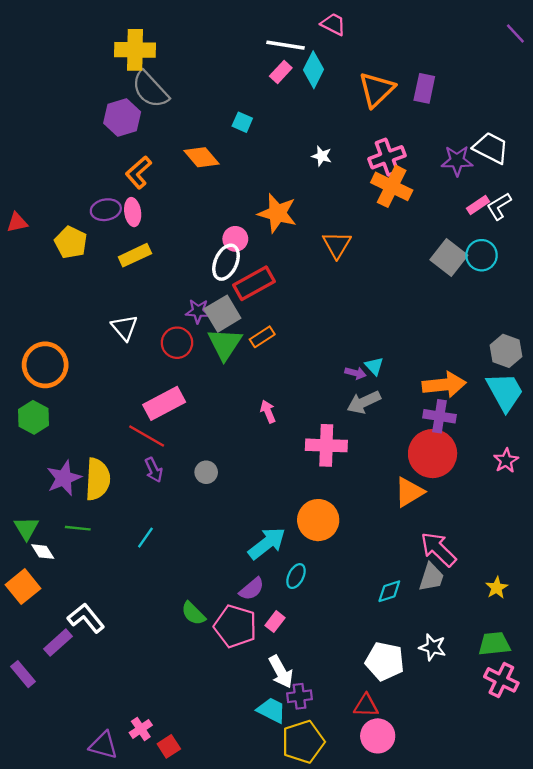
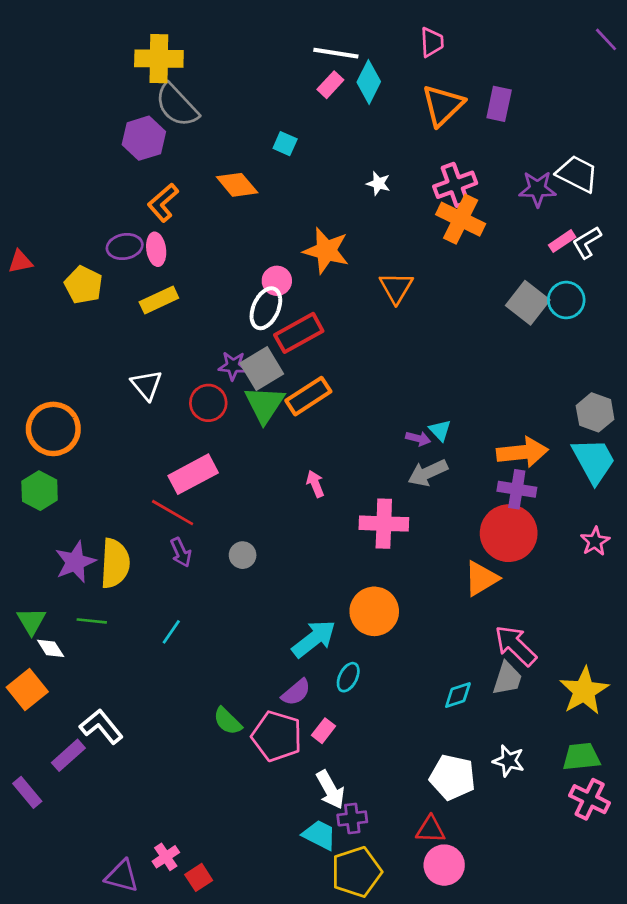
pink trapezoid: (333, 24) -> (432, 42), moved, turned 60
orange rectangle: (262, 337) -> (308, 396), size x1.5
yellow star: (497, 588) -> (584, 691), size x1.8

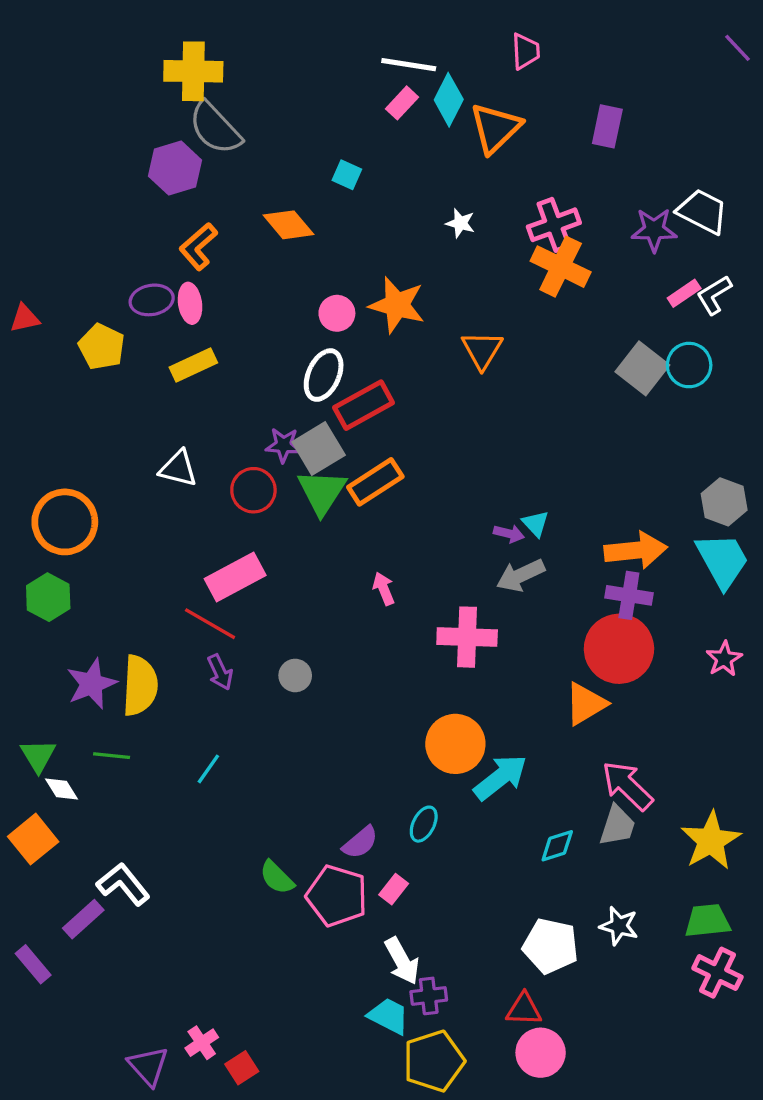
orange triangle: (443, 105) -> (495, 128), moved
pink circle: (277, 281) -> (337, 313), moved
white triangle: (147, 385) -> (178, 469), turned -36
cyan arrow: (314, 639) -> (500, 777), moved
purple triangle: (122, 876) -> (148, 1066), turned 33

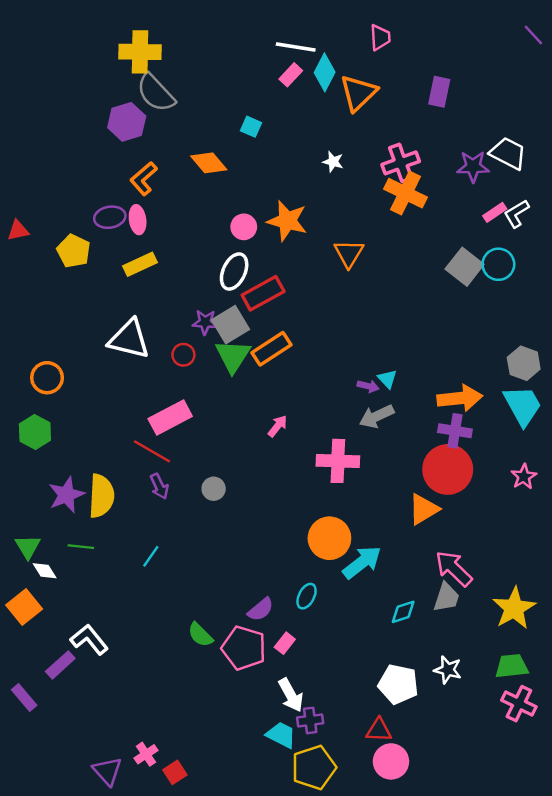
white triangle: (178, 469) -> (129, 339), size x1.5
red circle: (253, 490) -> (183, 355), size x0.7
orange circle: (65, 522) -> (47, 378), size x0.7
pink arrow: (384, 589) -> (278, 426), turned 60

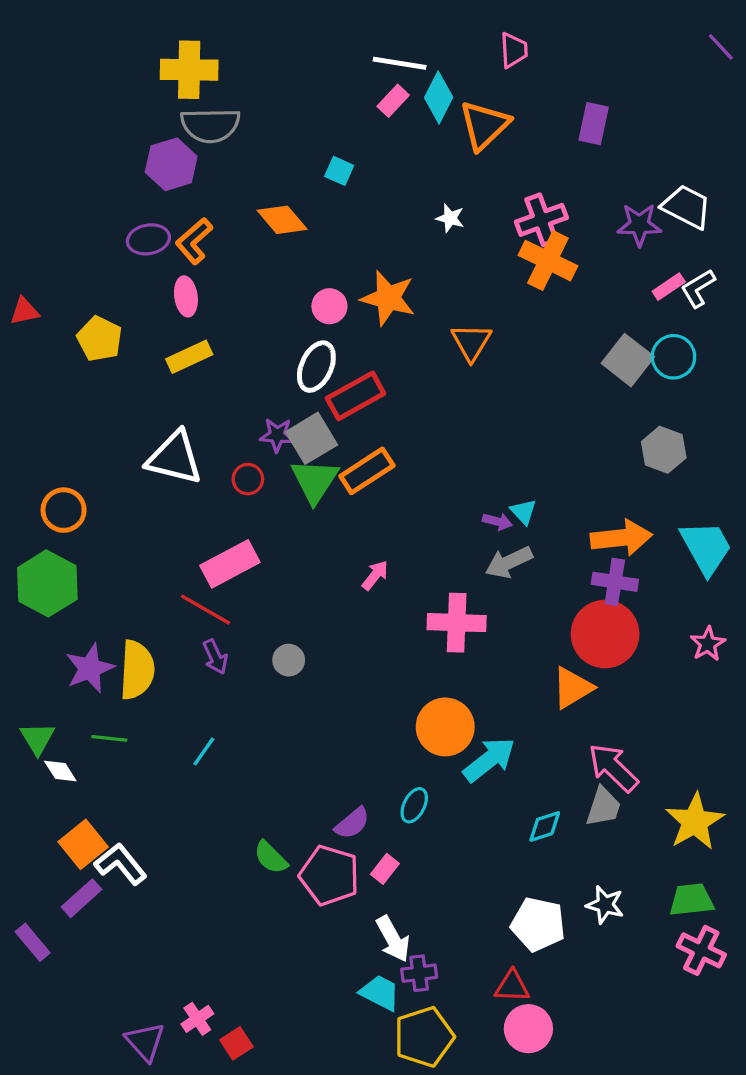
gray semicircle: (156, 93) -> (210, 125), turned -48
purple ellipse: (110, 217) -> (148, 239), moved
gray hexagon: (524, 363) -> (664, 450), moved
green hexagon: (35, 432) -> (47, 583), size x1.4
orange square: (24, 607) -> (83, 844), moved

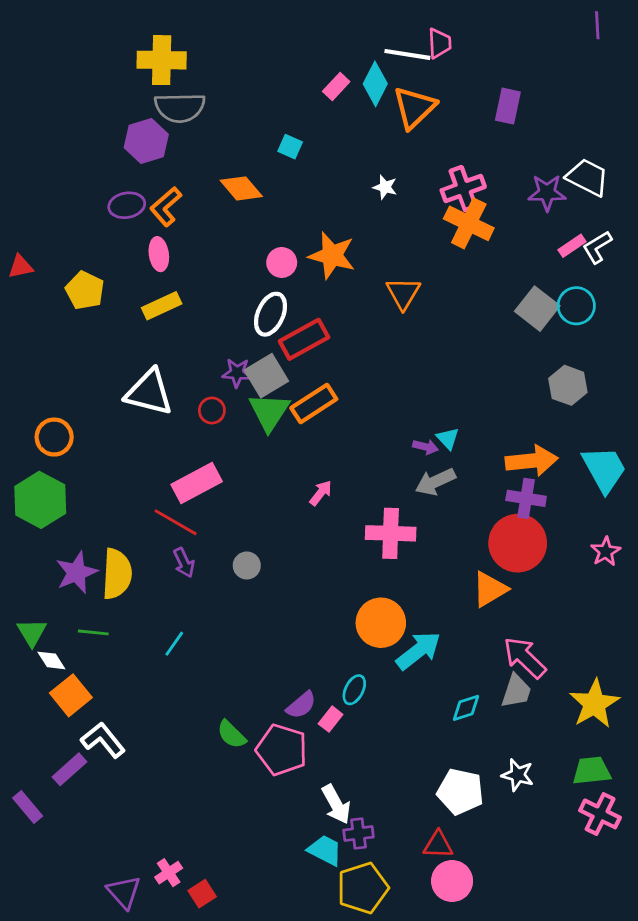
purple line: (721, 47) -> (597, 25), moved, turned 40
white line: (400, 63) -> (407, 54), moved
orange square: (83, 844) -> (71, 695), moved
pink rectangle: (385, 869) -> (331, 719), moved

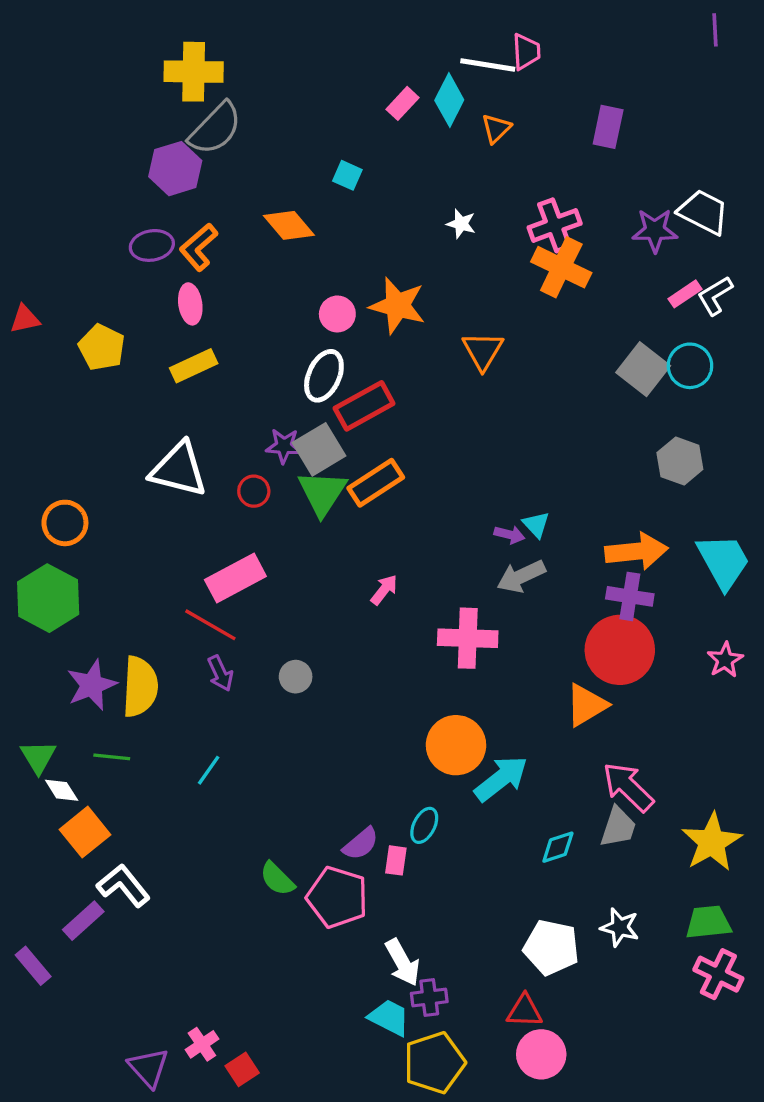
gray semicircle: (180, 108) -> (215, 128), turned -45
orange triangle: (414, 108) -> (496, 128), size x0.6
pink rectangle: (331, 719) -> (396, 860), turned -30

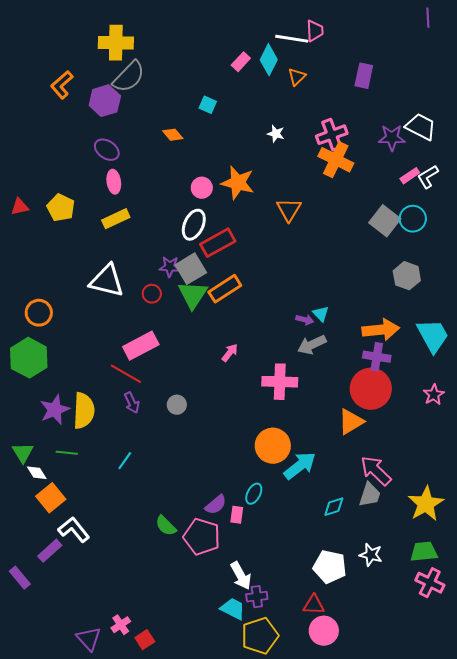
orange diamond: (289, 225) -> (173, 135), size x0.7
purple ellipse: (152, 245) -> (107, 150), moved, turned 45
orange L-shape: (199, 247) -> (62, 85), moved
red triangle: (25, 319) -> (20, 207), moved

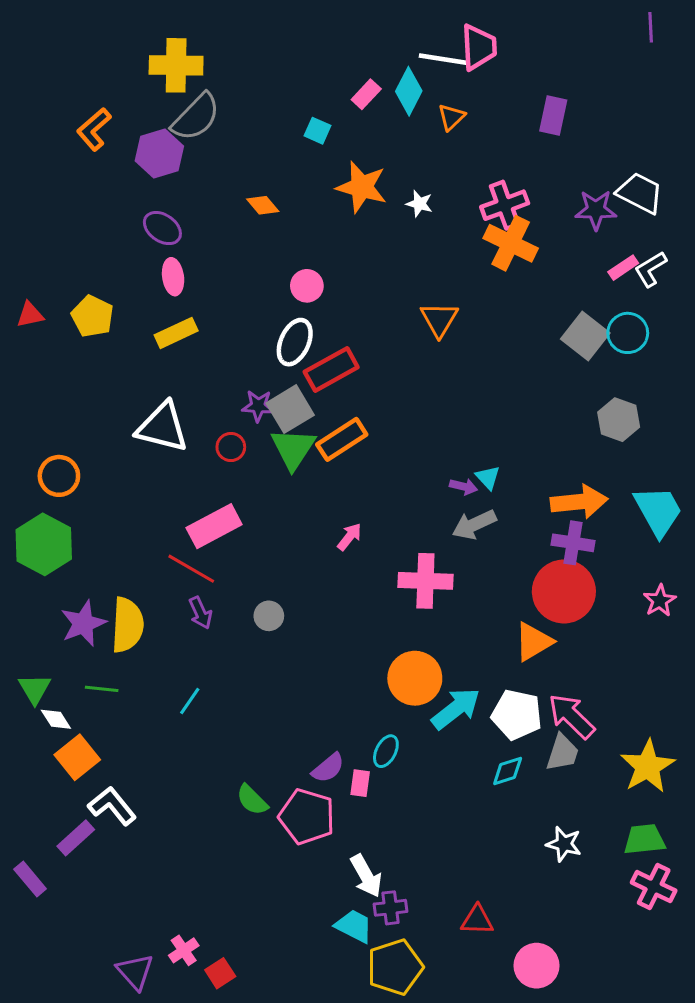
pink trapezoid: (315, 31) -> (479, 47), size x1.4
cyan square: (208, 105) -> (318, 131), moved
orange star: (238, 183) -> (362, 187), moved
white pentagon: (330, 567) -> (517, 715), moved
pink circle: (324, 631) -> (537, 966), moved

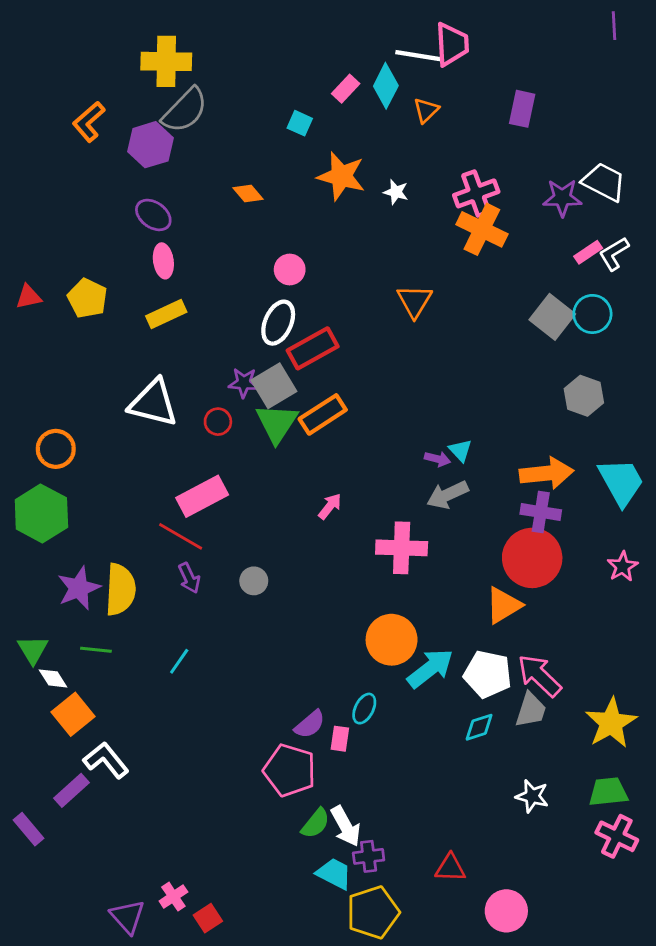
green semicircle: (252, 800) -> (315, 823), moved, turned -96

